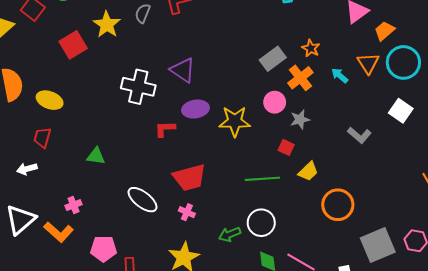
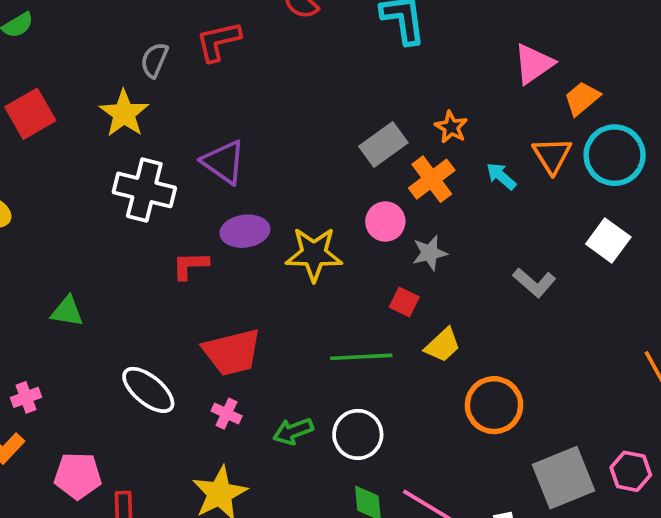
yellow star: (107, 25) -> (124, 113), moved
green arrow: (230, 234) -> (293, 431), moved

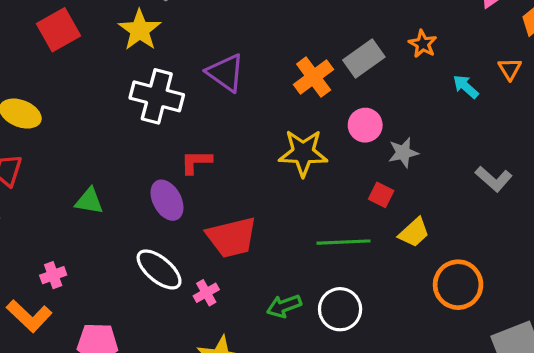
orange triangle: (552, 155) -> (510, 69), size x0.7
orange cross: (432, 179) -> (314, 77), moved
purple ellipse: (245, 231) -> (167, 200), moved, turned 69
pink cross: (227, 414) -> (206, 293), moved, turned 35

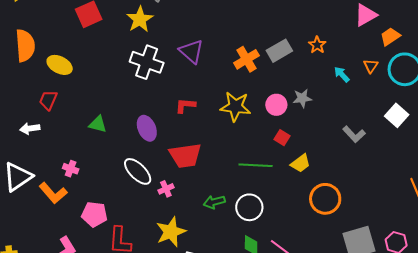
pink circle: (365, 125) -> (276, 105), moved
gray star: (403, 153) -> (302, 98), moved
red L-shape: (196, 162) -> (185, 105), moved
pink cross: (53, 275) -> (71, 169), turned 35

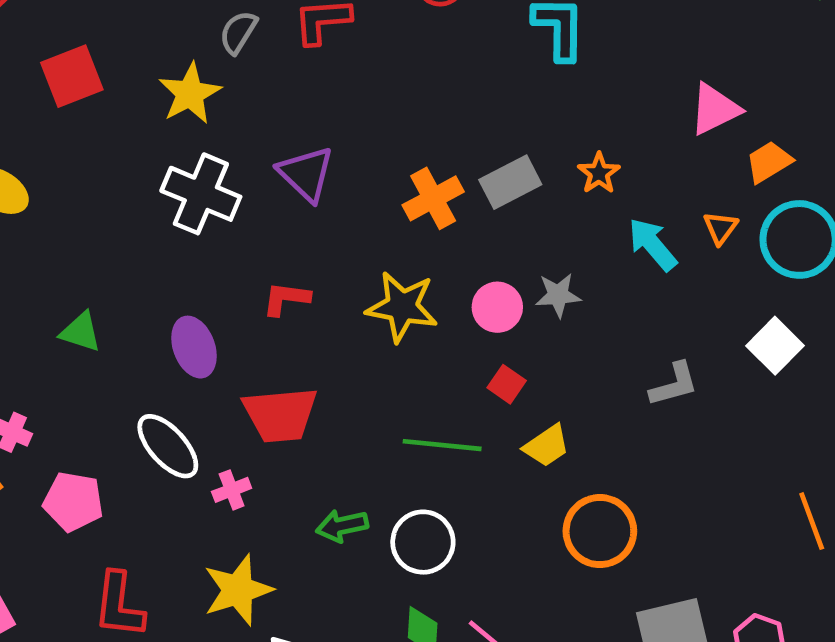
cyan arrow: (342, 74) -> (653, 244), size x1.4
gray L-shape: (354, 134) -> (674, 385), turned -65
pink pentagon: (94, 214) -> (73, 501), moved

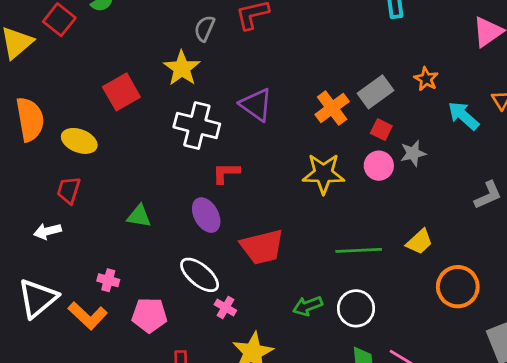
red square: (72, 76) -> (121, 92), moved
red L-shape: (286, 299) -> (226, 173), moved
red square: (507, 384) -> (381, 130), moved
pink cross: (232, 490) -> (225, 307), moved, turned -30

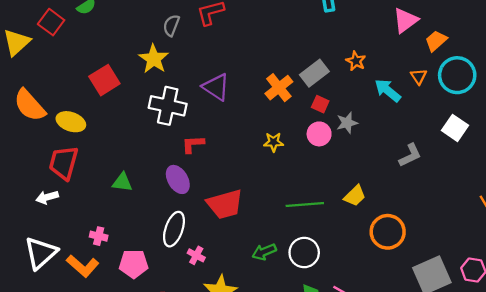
orange semicircle: (30, 119) -> (30, 105), turned 150
yellow star: (323, 174) -> (274, 142), size x0.6
red trapezoid: (69, 190) -> (63, 163), size x1.5
white ellipse: (200, 275) -> (174, 229), turned 72

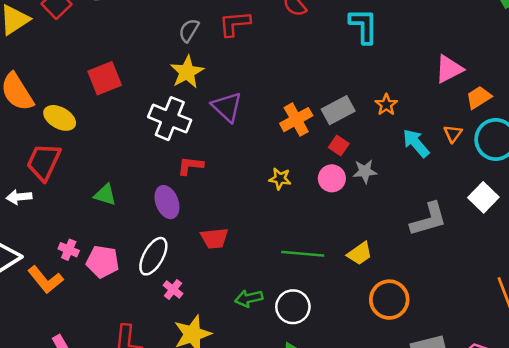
yellow star: (154, 59) -> (187, 72), moved
gray L-shape: (410, 155) -> (429, 219), size x1.4
red trapezoid: (225, 204) -> (214, 238), size x0.7
pink pentagon: (134, 264) -> (103, 262), moved

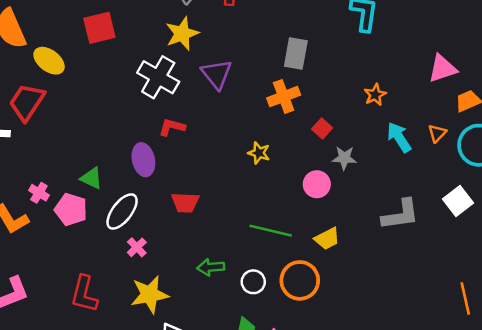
gray rectangle: (338, 110) -> (296, 54), moved, turned -60
pink circle: (332, 178) -> (317, 184), moved
green triangle: (105, 195) -> (92, 178), moved
orange circle: (389, 300) -> (300, 280), moved
white circle: (293, 307) -> (253, 282), size x0.7

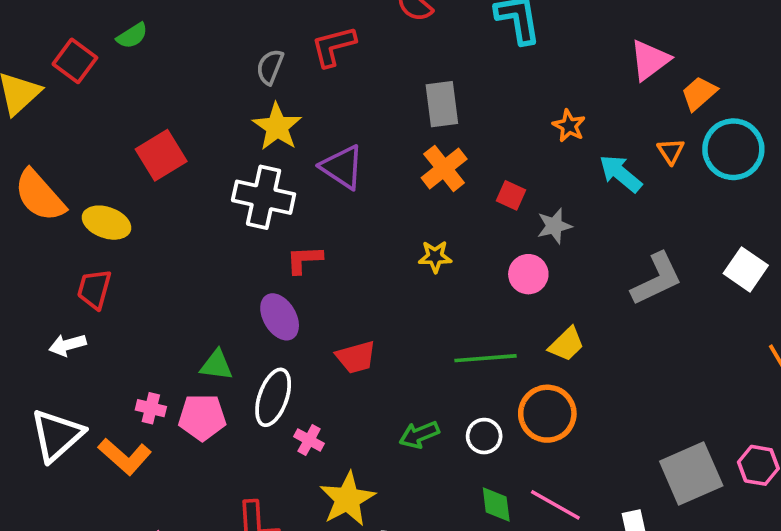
red trapezoid: (27, 102) -> (94, 289), size x0.7
white square: (458, 201) -> (746, 269), moved

